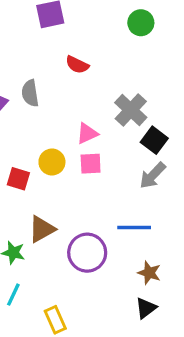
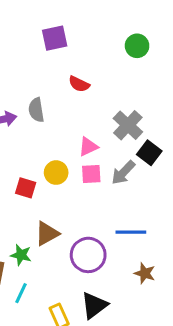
gray arrow: (153, 175) -> (123, 173), moved
black triangle: (146, 308) -> (94, 305), moved, size x1.4

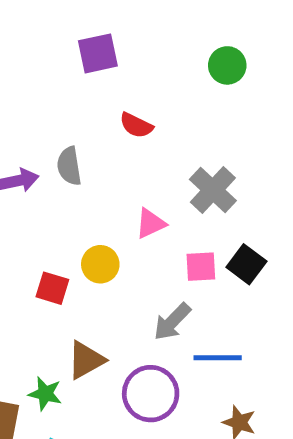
black square: (149, 153) -> (246, 264), moved
gray arrow: (123, 173) -> (172, 322), moved
pink square: (91, 174) -> (201, 267), moved

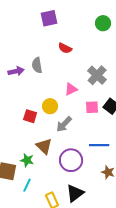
gray arrow: (172, 322) -> (64, 124), moved
brown triangle: (86, 360) -> (44, 146), turned -48

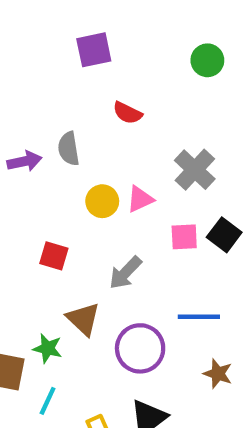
yellow circle: (50, 106) -> (102, 201), moved

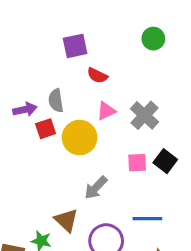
purple square: (94, 50) -> (75, 46), moved
pink triangle: (140, 199) -> (106, 111), moved
yellow circle: (102, 201) -> (80, 138), size x1.5
red square: (54, 256) -> (46, 129), moved, turned -36

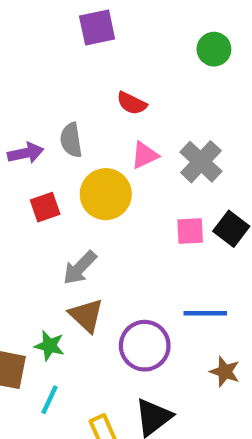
purple square: (75, 46) -> (97, 27), moved
red square: (46, 129) -> (45, 207), moved
gray arrow: (96, 188) -> (80, 268), moved

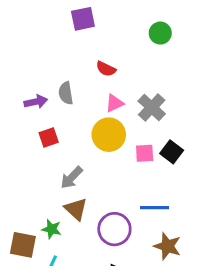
yellow circle: (106, 194) -> (109, 135), moved
brown star: (225, 372) -> (167, 246), size x1.4

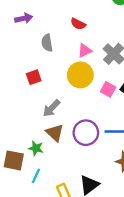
purple arrow: (36, 102) -> (24, 18), moved
pink square: (145, 153) -> (108, 89), turned 32
purple circle: (114, 229) -> (86, 133), moved

